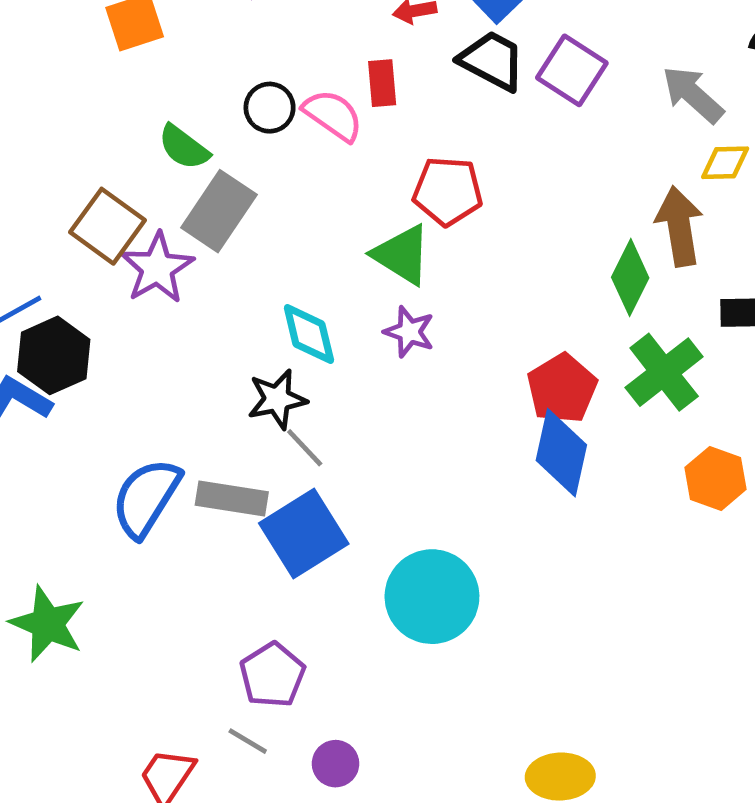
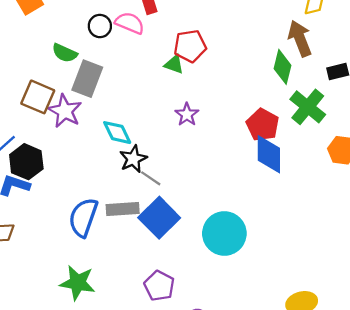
green triangle: (402, 255) -> (174, 64), moved, size x0.7
purple star: (409, 332) -> (187, 114), turned 30
cyan diamond: (309, 334) -> (117, 133), moved
green star: (47, 624) -> (77, 283), moved

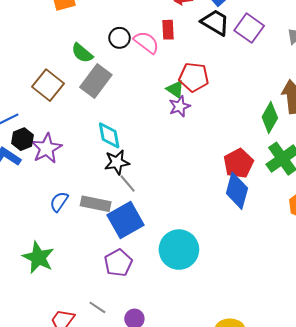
purple star: (65, 111) -> (47, 148), moved
purple star: (187, 114) -> (180, 106), moved
black hexagon: (26, 162) -> (23, 139), size x0.7
blue semicircle: (83, 217) -> (59, 202), size x0.6
purple pentagon: (159, 286) -> (118, 263), moved

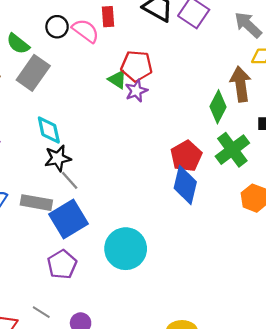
purple star: (180, 106) -> (136, 91), moved

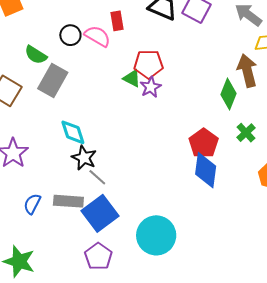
green cross: (232, 150) -> (246, 133), size x0.6
black star: (58, 158) -> (84, 158), turned -30

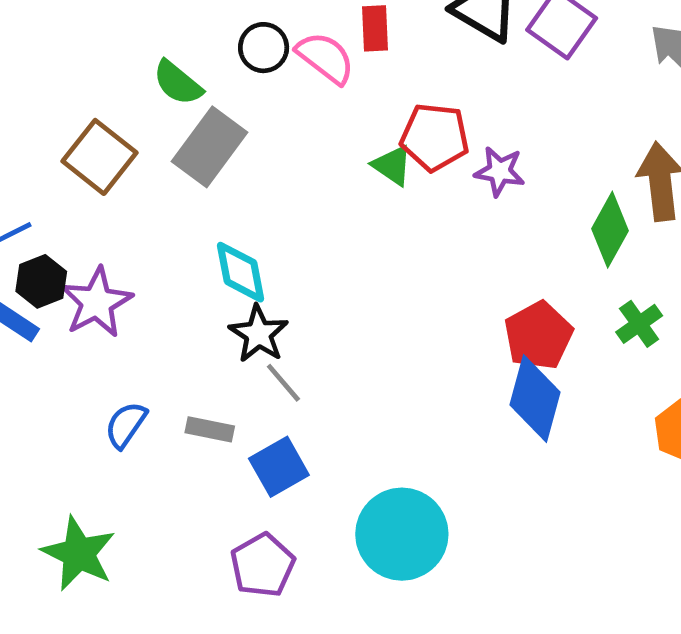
purple star: (151, 87) -> (500, 171), moved, turned 30
gray rectangle: (68, 201) -> (210, 429), size x0.7
blue square: (100, 213) -> (279, 467), size x0.7

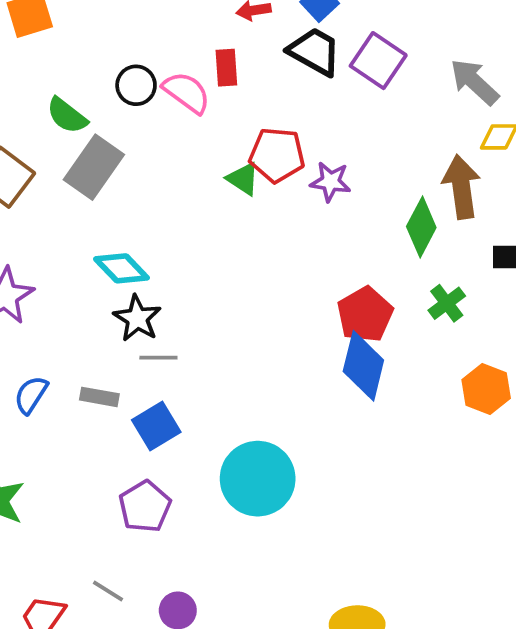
cyan diamond: (241, 272) -> (121, 268), turned -32
gray line: (283, 383) -> (158, 358), turned -48

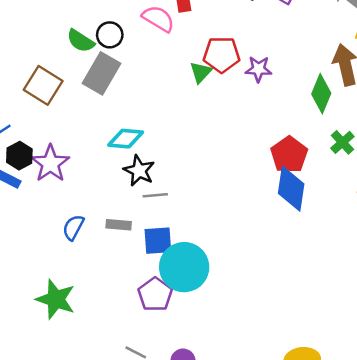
black circle: (136, 85) -> (110, 35), moved
green triangle: (243, 179) -> (201, 72), turned 45
cyan diamond: (121, 268) -> (126, 139), turned -36
blue square: (156, 426) -> (158, 241), turned 32
cyan circle: (258, 479) -> (184, 267), moved

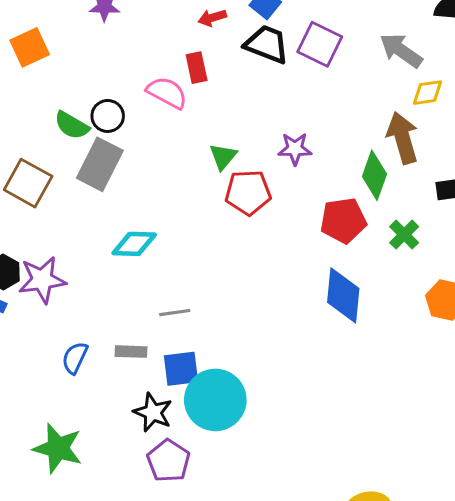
red pentagon: (222, 55) -> (248, 192), moved
red pentagon: (289, 155) -> (343, 221), moved, turned 30
purple star: (50, 163) -> (42, 280), turned 30
black star: (139, 171) -> (153, 412), moved
purple pentagon: (155, 294) -> (169, 461), moved

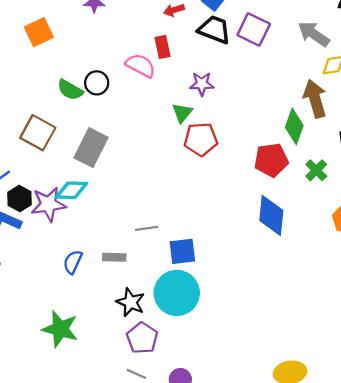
purple star: (295, 149) -> (202, 84), moved
gray rectangle: (100, 164) -> (91, 148), moved
cyan diamond: (134, 244) -> (71, 190), moved
blue square: (181, 369) -> (182, 251), moved

